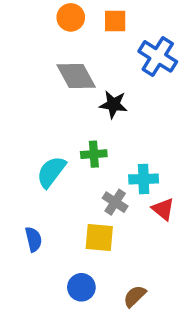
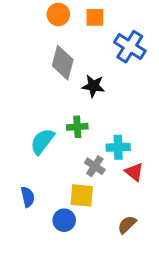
gray diamond: (76, 76) -> (63, 63), turned 44
blue circle: (81, 287) -> (64, 220), moved
brown semicircle: (135, 296) -> (127, 225), moved

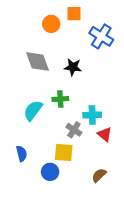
orange circle: (58, 14) -> (51, 24), moved
gray diamond: (63, 63) -> (38, 61), moved, turned -35

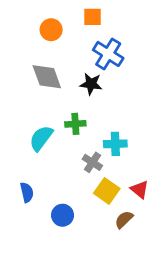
orange circle: (51, 24) -> (51, 30), moved
blue cross: (101, 36) -> (108, 54), moved
red triangle: (105, 134) -> (140, 190), moved
yellow square: (64, 153) -> (107, 191), moved, turned 30

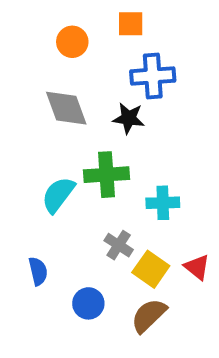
blue cross: (108, 54) -> (153, 76), turned -36
green cross: (75, 124) -> (106, 175), size x1.5
gray cross: (92, 162) -> (119, 245), moved
brown semicircle: (124, 219) -> (149, 316), moved, size x1.4

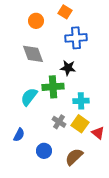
orange square: (131, 24) -> (65, 12), turned 32
black star: (129, 118) -> (68, 68), moved
yellow square: (151, 269) -> (80, 124), moved
blue semicircle: (38, 271) -> (19, 135), turned 40

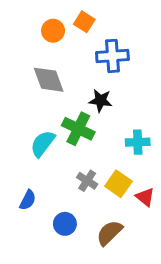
orange square: (65, 12) -> (84, 22), moved
green cross: (53, 87) -> (78, 129), turned 30
cyan cross: (81, 101) -> (138, 142), moved

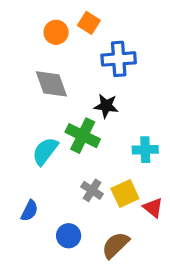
yellow square: (118, 184) -> (125, 193), turned 30

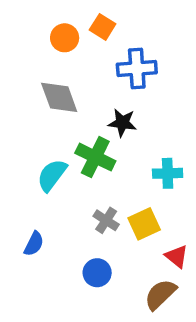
red triangle: (153, 208) -> (177, 256), moved
blue circle: (69, 236) -> (97, 273), moved
brown semicircle: (116, 245) -> (160, 294), moved

